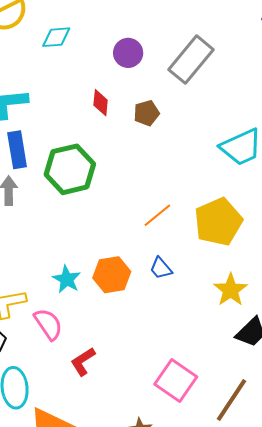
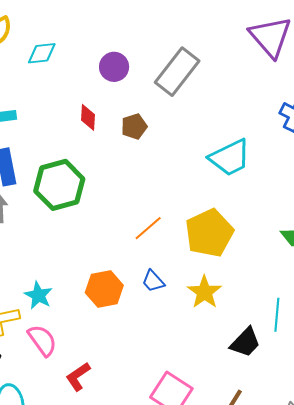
cyan star: (67, 279) -> (38, 295), moved
yellow star: (231, 290) -> (204, 292), moved

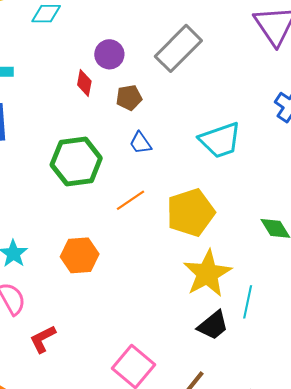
purple circle: (114, 67) -> (109, 54), moved
green hexagon: (59, 185) -> (76, 162), moved
blue trapezoid: (153, 281) -> (140, 143), moved
yellow star: (204, 292) -> (207, 274), moved, size x1.4

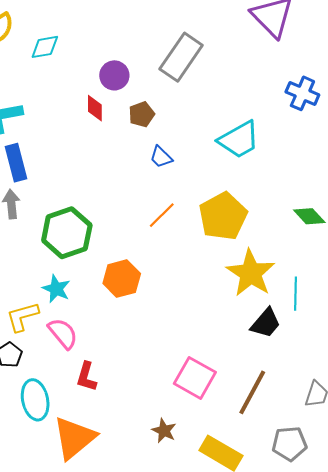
green hexagon: (76, 162) -> (67, 233), moved
red L-shape: (43, 339) -> (86, 377), moved, turned -36

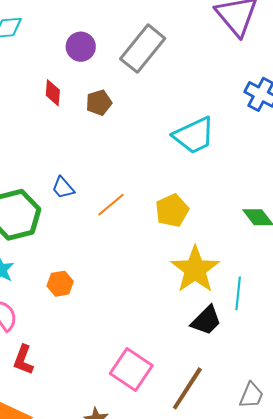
purple circle: (114, 75) -> (81, 47), moved
blue trapezoid: (161, 157) -> (63, 188), moved
yellow pentagon: (223, 216) -> (172, 210), size x0.7
orange hexagon: (122, 279) -> (60, 284), moved, size x0.7

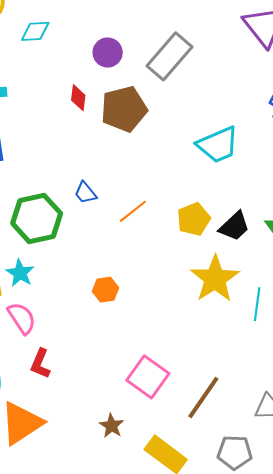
brown pentagon: (99, 103) -> (124, 109), size x1.8
orange hexagon: (60, 284) -> (106, 290), moved
black trapezoid: (206, 320) -> (234, 226), moved

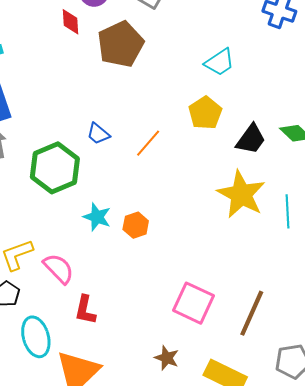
red diamond: (78, 98) -> (70, 22), moved
cyan trapezoid: (218, 145) -> (220, 62), size x0.7
yellow pentagon: (194, 219) -> (205, 113), moved
cyan star: (20, 273) -> (97, 217), moved

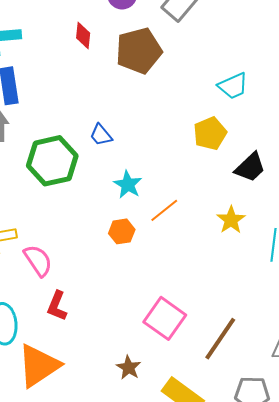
red diamond: (70, 22) -> (83, 36), moved
orange line: (148, 143) -> (164, 210), moved
yellow star: (241, 194) -> (231, 220), size x0.6
cyan star: (97, 217) -> (128, 185), moved

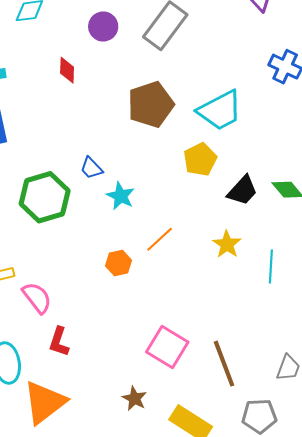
brown pentagon: (139, 51) -> (151, 105), moved
cyan trapezoid: (233, 86) -> (220, 110), size x1.5
cyan star: (128, 185) -> (121, 196), moved
brown line: (220, 339) -> (224, 364), turned -51

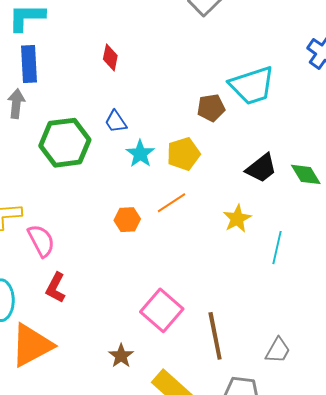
red diamond: (67, 70) -> (110, 57), moved
brown pentagon: (151, 105) -> (211, 108), moved, size x0.6
yellow pentagon: (200, 159) -> (183, 154), moved

